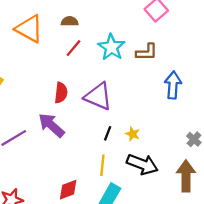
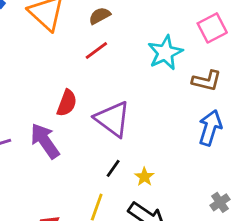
brown semicircle: (70, 21) -> (100, 16), turned -42
cyan star: (111, 47) -> (165, 53), moved
brown L-shape: (147, 52) -> (207, 81), moved

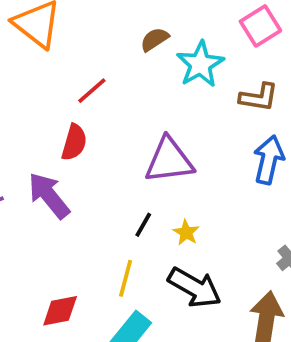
brown semicircle: (100, 16) -> (155, 39), moved
red line: (96, 51) -> (92, 91), moved
purple triangle: (113, 119) -> (169, 160), moved, turned -39

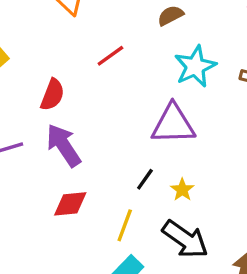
cyan star: (200, 64) -> (195, 66), moved
red semicircle: (74, 142) -> (52, 95), moved
red diamond: (60, 311) -> (70, 204), moved

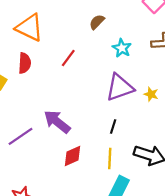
cyan star: (195, 66) -> (122, 48), size x0.7
red semicircle: (52, 95) -> (25, 63), moved
yellow star: (182, 190) -> (151, 94), moved

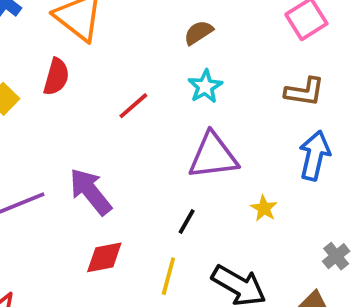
cyan star: (122, 48) -> (205, 86), moved
red line: (68, 58) -> (133, 106), moved
yellow star: (151, 94) -> (264, 208), moved

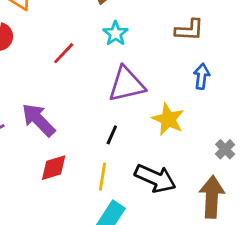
blue arrow: (315, 155) -> (202, 76), size x0.7
yellow star: (264, 208) -> (168, 119), size x1.6

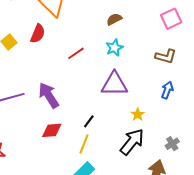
yellow star: (168, 119) -> (138, 114), size x0.6
black line: (112, 135) -> (89, 121), moved
black arrow: (155, 178) -> (132, 142), moved, turned -88

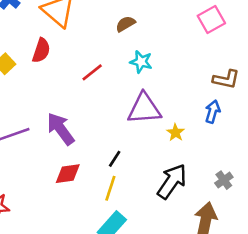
brown semicircle: (114, 19) -> (125, 24), moved
cyan star: (114, 48) -> (141, 62), turned -30
brown L-shape: (166, 56) -> (226, 79), moved
yellow star: (138, 114) -> (176, 133), moved

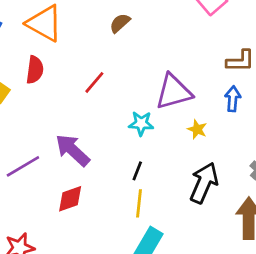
cyan star: (141, 62) -> (141, 123), moved
purple triangle: (144, 109) -> (174, 92), moved
red diamond: (68, 174) -> (70, 199), moved

